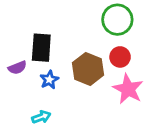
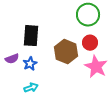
purple semicircle: (17, 68) -> (12, 59), moved
blue star: (49, 80) -> (30, 64), moved

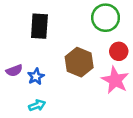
black rectangle: (31, 36) -> (39, 26), moved
red circle: (90, 43) -> (119, 51), moved

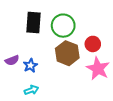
green circle: (106, 18) -> (63, 26), moved
red circle: (119, 51) -> (93, 44), moved

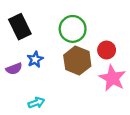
black rectangle: (33, 22) -> (20, 27), moved, turned -30
blue star: (30, 65) -> (35, 59), moved

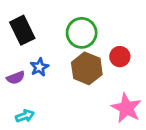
pink star: (112, 78) -> (126, 108), moved
cyan arrow: (36, 103) -> (25, 116), moved

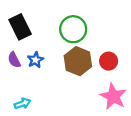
red circle: (120, 57) -> (109, 61), moved
purple semicircle: (16, 78) -> (14, 60), moved, turned 84

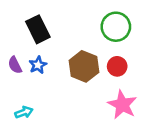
black rectangle: (20, 27) -> (38, 29), moved
green circle: (73, 29) -> (116, 27), moved

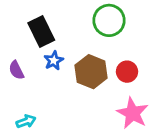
green circle: (116, 27) -> (109, 20), moved
blue star: (38, 65) -> (54, 61), moved

